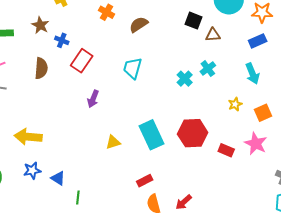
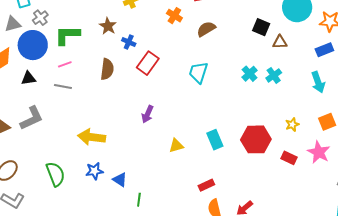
cyan cross: (185, 79) -> (250, 74), moved
purple arrow: (93, 99) -> (148, 114), moved
yellow star: (235, 104) -> (292, 125), moved
cyan rectangle: (152, 135) -> (215, 140), size x0.7

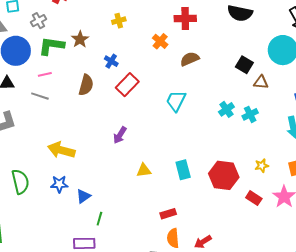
gray cross: (40, 18) -> (38, 21), moved
brown star: (108, 26) -> (80, 39), moved
blue triangle: (120, 180) -> (83, 196), turned 42

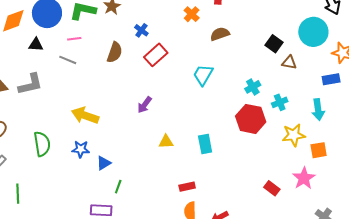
cyan cross: (250, 114) -> (280, 102), moved
yellow star: (262, 166) -> (294, 135), moved, size x1.6
red hexagon: (224, 175) -> (251, 119), moved
red rectangle: (254, 198) -> (272, 188), moved

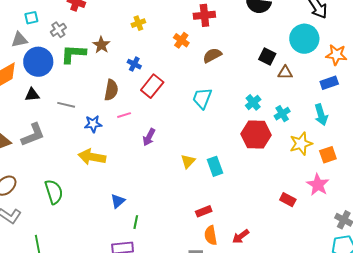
pink line: (74, 39) -> (124, 115), moved
yellow triangle: (166, 142) -> (188, 161), moved, turned -35
blue star: (81, 149) -> (93, 124), moved

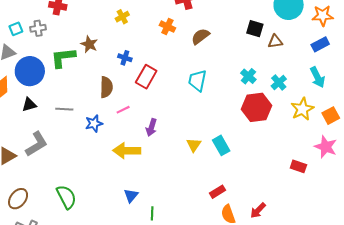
gray cross: (58, 30) -> (38, 28), moved, turned 35
yellow arrow: (92, 157) -> (127, 151), moved

